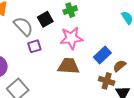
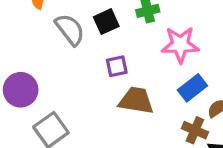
pink star: (71, 38) -> (180, 45), moved
purple square: (34, 46) -> (117, 66), moved

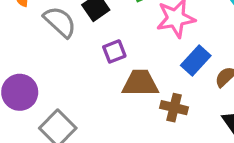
brown cross: (195, 130) -> (174, 108), moved

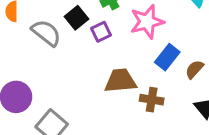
purple square: (114, 51) -> (101, 32), moved

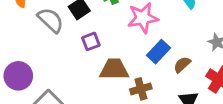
purple square: (101, 32) -> (91, 41), moved
brown cross: (152, 100) -> (141, 89), turned -30

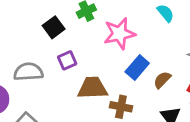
gray semicircle: (51, 20) -> (28, 72), moved, turned -44
brown cross: (141, 89) -> (121, 107), turned 30

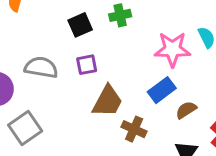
pink star: (119, 34) -> (172, 49), moved
brown trapezoid: (92, 88) -> (108, 101), turned 108

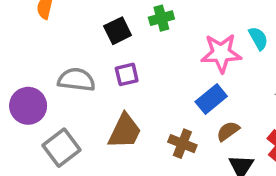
brown trapezoid: (108, 101) -> (125, 131), moved
brown semicircle: (186, 110) -> (228, 131), moved

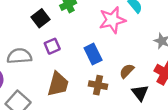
blue rectangle: (211, 99) -> (93, 54), moved, turned -66

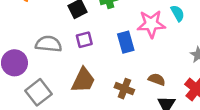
blue rectangle: (93, 54) -> (126, 42), moved
brown semicircle: (127, 71) -> (157, 79), turned 56

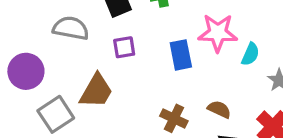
cyan semicircle: (178, 13) -> (250, 54), moved, turned 49
gray semicircle: (49, 44) -> (71, 28), moved
brown trapezoid: (83, 80) -> (96, 91), moved

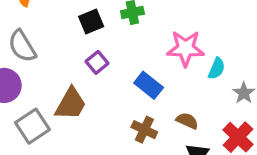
gray semicircle: (71, 28) -> (22, 46), moved, turned -132
purple square: (124, 47) -> (97, 62), turned -30
blue rectangle: (181, 55) -> (149, 85), moved, turned -40

